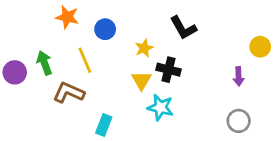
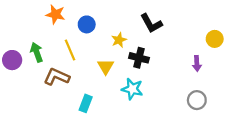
yellow triangle: (141, 80) -> (106, 67), moved

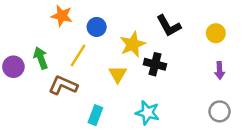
yellow circle: (215, 39) -> (216, 33), moved
yellow star: (119, 40) -> (133, 44), size x1.5
yellow line: (70, 50) -> (78, 56), turned 55
cyan star: (132, 89) -> (148, 113), moved

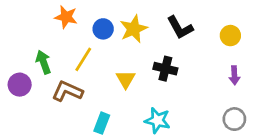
yellow star: (133, 44) -> (134, 29), moved
purple circle: (13, 67) -> (20, 85), moved

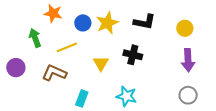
black L-shape: (180, 28) -> (144, 22), turned -50
yellow line: (83, 59) -> (67, 47), turned 36
green arrow: (43, 62) -> (35, 38), moved
purple arrow: (234, 75) -> (188, 60), size x1.5

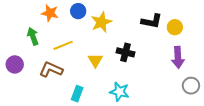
black L-shape: (144, 22) -> (152, 21), moved
blue circle: (83, 23) -> (78, 11), moved
gray circle: (188, 95) -> (191, 86), moved

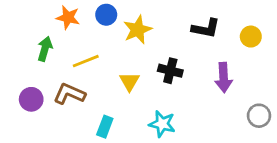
yellow circle: (175, 27) -> (251, 37), moved
green arrow: (33, 36) -> (45, 49), turned 36
purple arrow: (178, 57) -> (224, 77), moved
purple circle: (15, 64) -> (31, 99), moved

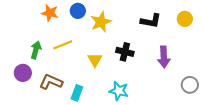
yellow circle: (251, 37) -> (185, 19), moved
green arrow: (45, 49) -> (36, 50), moved
brown L-shape: (69, 94) -> (51, 82), moved

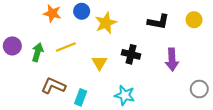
purple circle: (23, 73) -> (12, 46), moved

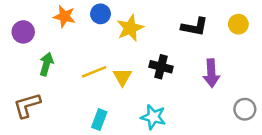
purple circle: (12, 46) -> (23, 32), moved
yellow line: (66, 47) -> (94, 72), moved
brown L-shape: (53, 86) -> (27, 105), moved, turned -40

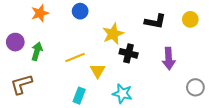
orange star: (64, 16) -> (40, 13), moved, turned -30
yellow star: (130, 28) -> (113, 34), moved
purple circle: (23, 32) -> (15, 42), moved
yellow triangle: (122, 77) -> (98, 71), moved

